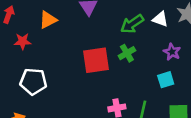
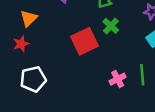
red star: (23, 41) -> (21, 44), moved

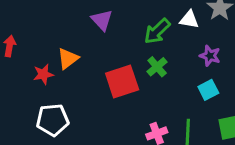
orange triangle: (29, 18) -> (68, 58), moved

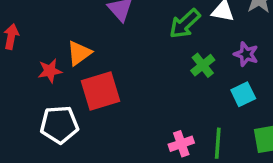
green cross: (157, 67) -> (203, 65), moved
red square: (122, 81) -> (101, 91), moved

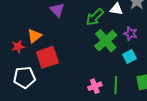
green cross: (203, 65) -> (106, 41), size x1.6

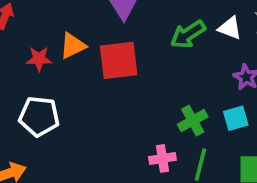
green cross: (106, 41) -> (193, 121), moved, size x0.7
red square: (47, 57) -> (119, 60), moved

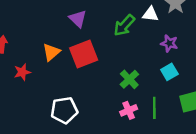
red star: (39, 59) -> (22, 72), moved
white pentagon: (39, 116) -> (64, 110), moved
green cross: (193, 121) -> (129, 79), moved

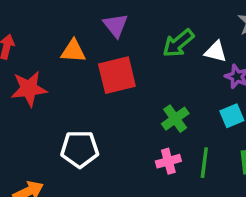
white triangle: (150, 14) -> (216, 52), moved
orange triangle: (51, 52) -> (73, 51), moved, turned 36
red star: (22, 72) -> (29, 89), size x1.5

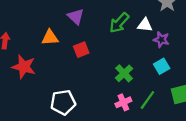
red square: (117, 75) -> (81, 50), size x0.6
red star: (29, 89) -> (24, 67), turned 30
green line: (204, 163) -> (147, 100), turned 36

